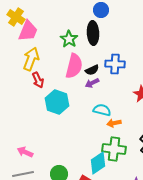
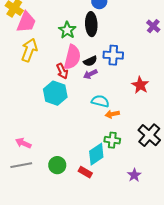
red arrow: (38, 80) -> (62, 71), moved
green cross: (114, 149) -> (112, 140), size x0.7

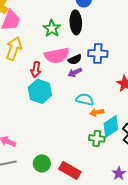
pink semicircle: (72, 57) -> (57, 55), turned 65
red arrow: (62, 71) -> (36, 69), moved, turned 35
cyan diamond: (96, 154) -> (111, 126), moved
red rectangle: (85, 172) -> (70, 170), size x1.5

